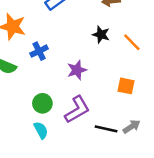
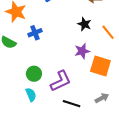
purple star: (77, 70) -> (82, 51), moved
orange square: (126, 86) -> (100, 66), size x1.5
black line: (106, 129) -> (72, 104), moved

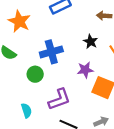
blue cross: (35, 33) -> (51, 52), moved, size x1.5
green circle: (34, 74) -> (35, 74), moved

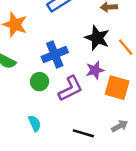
black star: (90, 42) -> (97, 38), size x1.5
purple L-shape: (59, 99) -> (70, 89), moved

